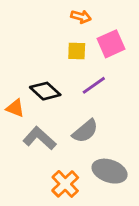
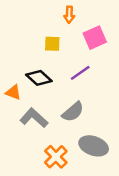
orange arrow: (81, 17) -> (69, 15), turned 77
yellow square: (77, 51) -> (52, 44), moved

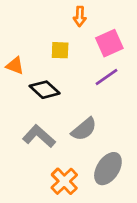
purple line: (80, 73) -> (107, 77), moved
orange triangle: (13, 92) -> (15, 66), moved
gray ellipse: (94, 146) -> (108, 169), turned -76

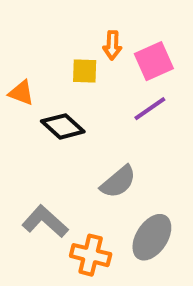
orange arrow: (80, 16) -> (112, 45), moved
gray L-shape: (39, 136) -> (45, 221), moved
orange cross: (64, 181) -> (91, 255), turned -32

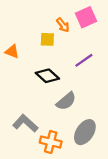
orange arrow: (112, 45) -> (63, 25), turned -40
pink square: (154, 61) -> (86, 17), moved
black diamond: (63, 126) -> (47, 76), moved

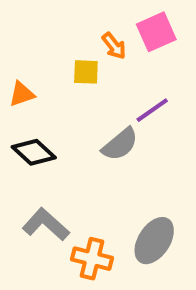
orange triangle: (12, 51) -> (22, 94), turned -40
black diamond: (47, 76) -> (34, 152), moved
gray semicircle: (66, 101) -> (120, 144), moved

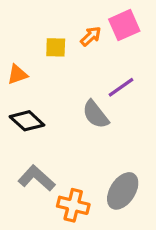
orange arrow: (114, 46) -> (91, 36), turned -95
yellow square: (86, 72) -> (56, 47), moved
gray semicircle: (120, 144) -> (96, 114), turned 92

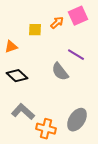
purple line: (121, 87) -> (76, 55), turned 66

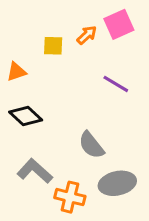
gray semicircle: (60, 72) -> (91, 145), moved
gray ellipse: (77, 120) -> (117, 183), turned 45

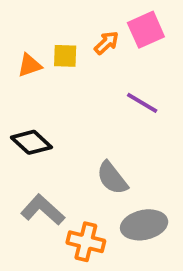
orange triangle: (16, 72) -> (30, 65), moved

